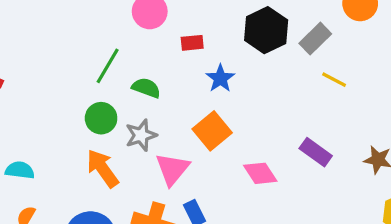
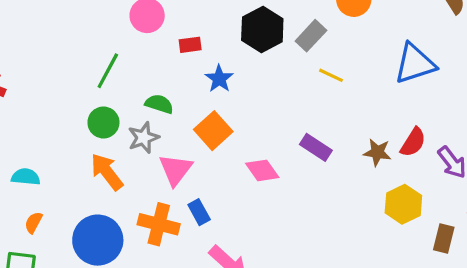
green semicircle: (146, 88) -> (159, 104), moved

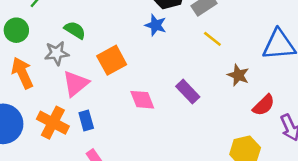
blue star: (219, 79) -> (156, 25), moved, turned -30
green circle: (103, 122) -> (16, 30), moved
brown star: (377, 152) -> (238, 75), moved

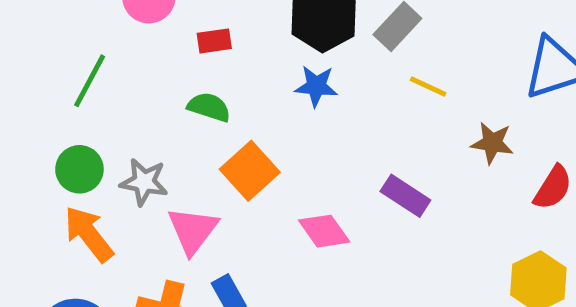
green circle: (16, 30) -> (79, 169), moved
green semicircle: (75, 30) -> (209, 107), moved
gray star: (57, 53) -> (144, 182), turned 30

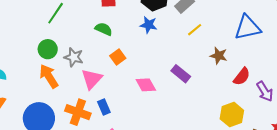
yellow line: (428, 86) -> (195, 30), turned -70
orange square: (250, 171) -> (118, 57), size x0.7

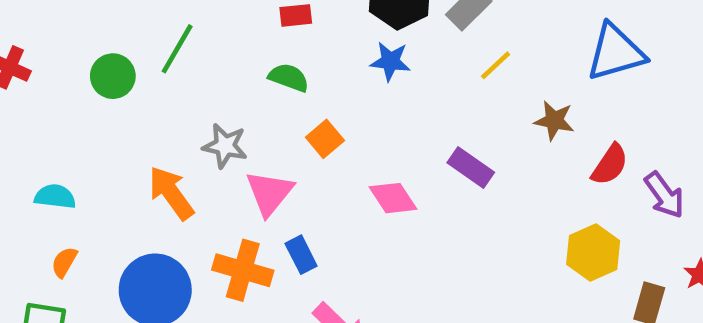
green circle: (48, 49) -> (113, 76), moved

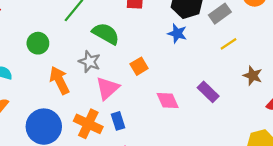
green circle: (113, 76) -> (38, 43), moved
green semicircle: (289, 78) -> (106, 34), moved, size x1.4

